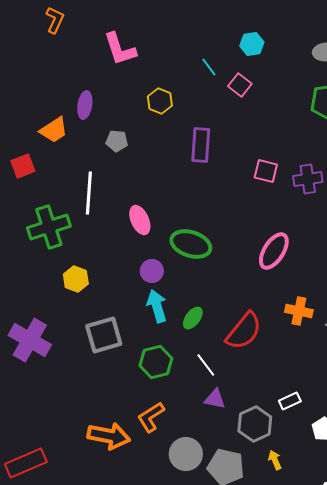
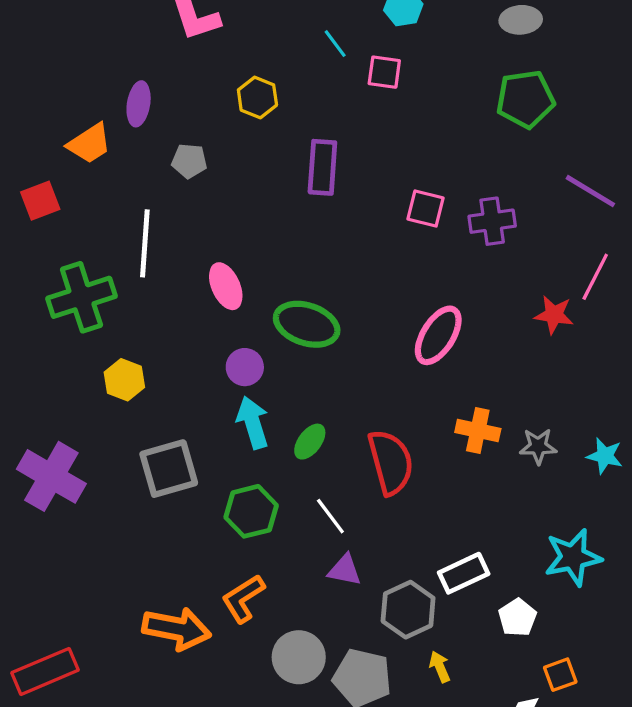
pink square: (240, 85) -> (384, 72), turned -30
red semicircle: (244, 331) -> (391, 462), turned -54
white rectangle: (290, 401) -> (464, 573), size x1.4

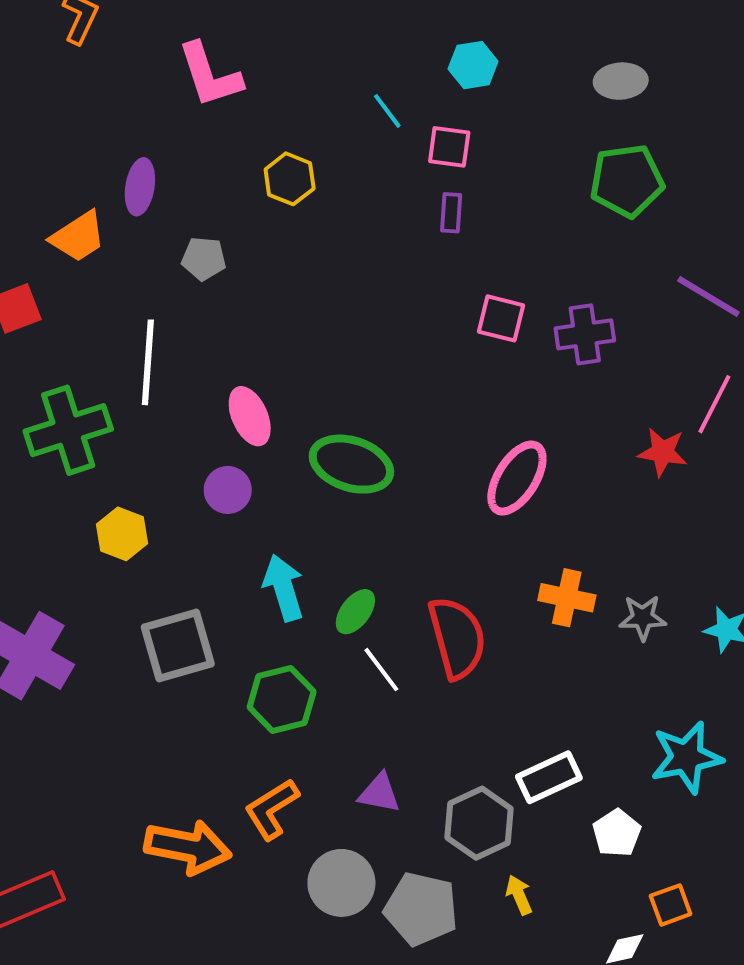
purple rectangle: (322, 167) -> (451, 213), moved, size x0.6
purple circle: (245, 367) -> (228, 490), moved
white line: (330, 516) -> (381, 670), moved
purple triangle: (345, 570) -> (379, 793), moved

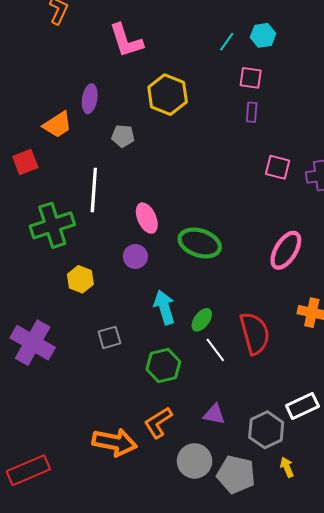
cyan line: (387, 111) -> (227, 42), moved, turned 72
yellow hexagon: (290, 179) -> (168, 95), size x1.5
gray square: (178, 646) -> (109, 337), size x0.6

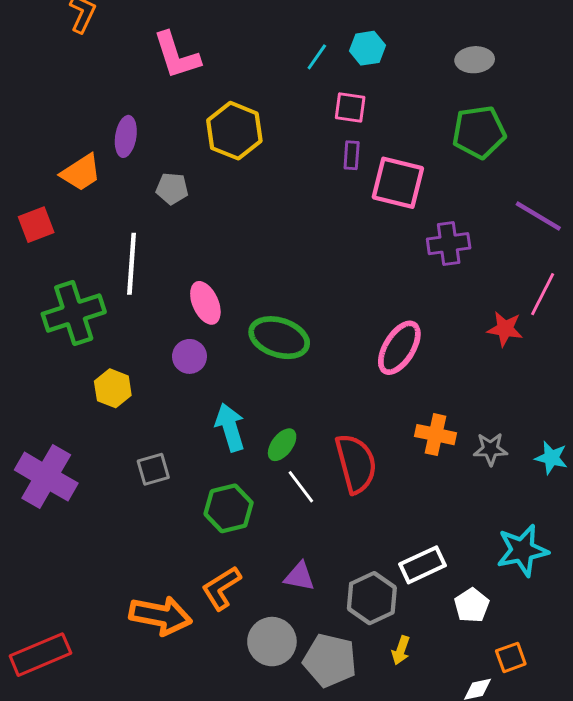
pink square: (278, 167) -> (398, 183), moved, size x1.5
yellow arrow: (287, 467) -> (401, 650), turned -138

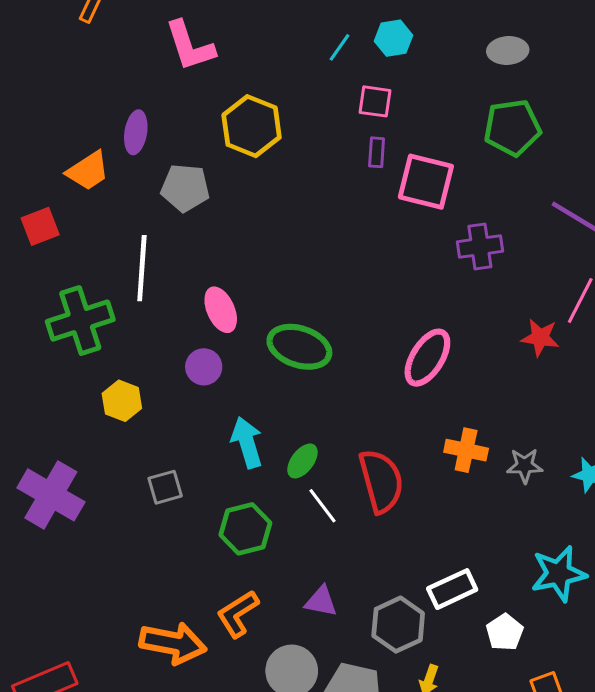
gray pentagon: (172, 189) -> (185, 188), size x1.4

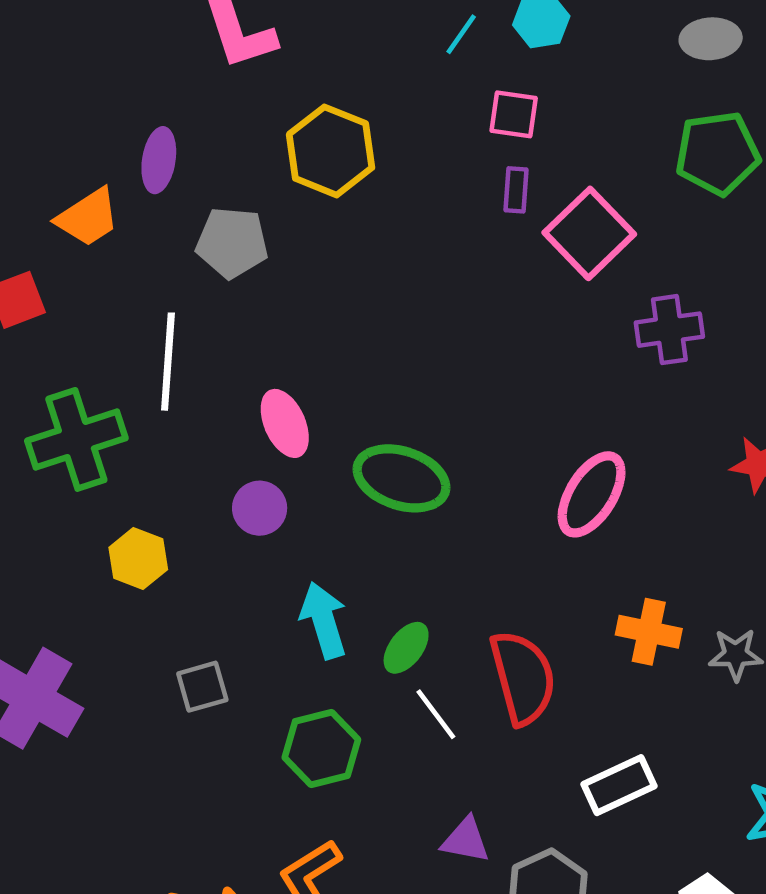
pink square: (426, 182) -> (589, 233), turned 32
white rectangle: (452, 589) -> (619, 785), moved
purple triangle: (321, 601) -> (466, 840), moved

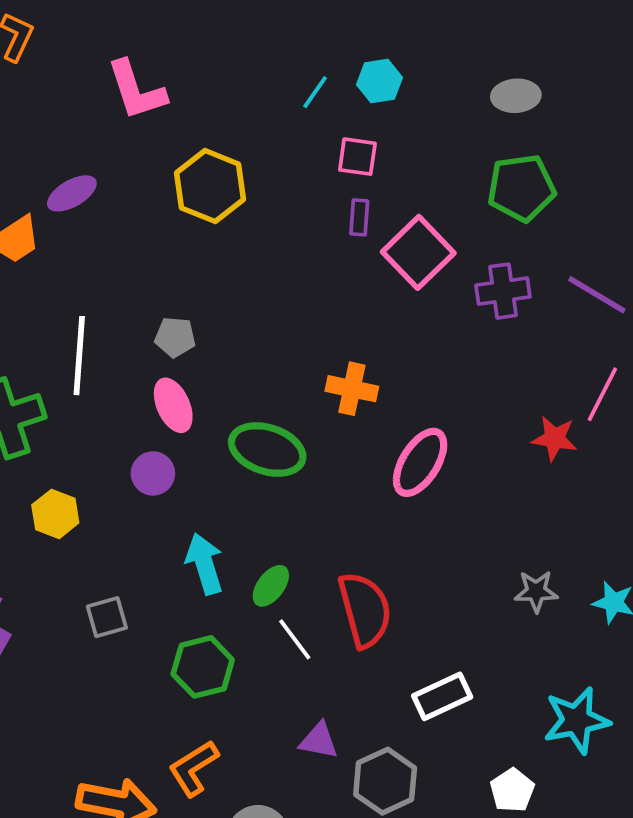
purple ellipse: (159, 160) -> (72, 193), turned 51
gray pentagon: (232, 243) -> (175, 337), moved, size x0.7
purple cross: (669, 330) -> (503, 291), moved
orange cross: (649, 632) -> (352, 389), moved

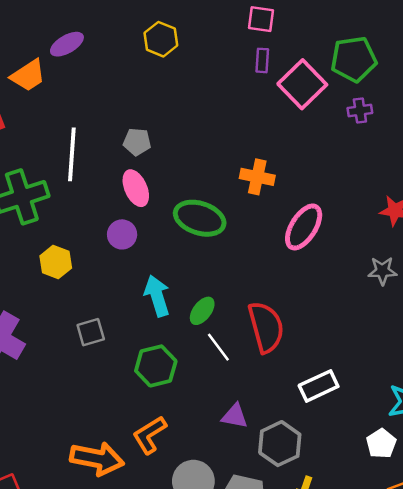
yellow hexagon: (210, 186) -> (161, 39), size x0.7
green pentagon: (521, 188) -> (354, 59), moved
purple cross: (503, 291) -> (360, 111), size x0.7
gray star: (536, 591) -> (382, 271), moved
white pentagon: (512, 790) -> (381, 444), moved

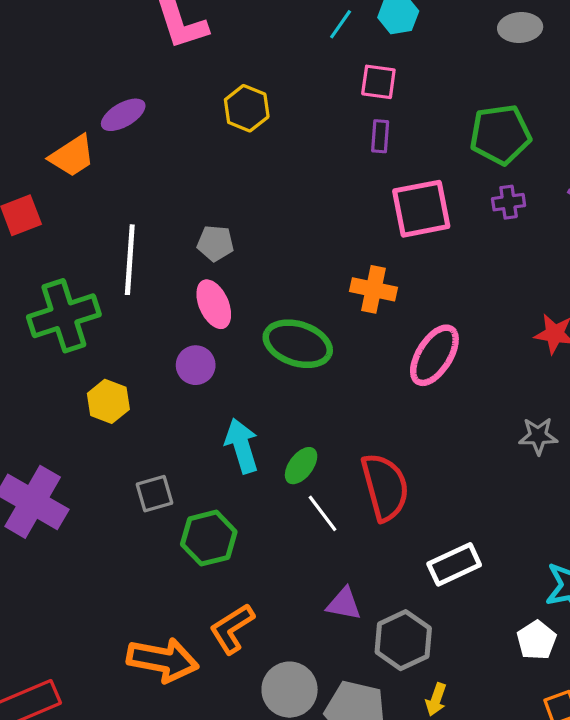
pink square: (302, 84) -> (421, 209), moved, turned 33
gray star: (382, 271) -> (538, 436), moved
green hexagon: (156, 366) -> (209, 538), moved

